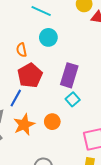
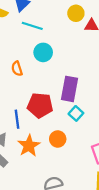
red pentagon: (30, 75) -> (40, 105), moved, turned -30
blue line: (16, 98) -> (17, 119), turned -30

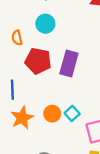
red pentagon: (40, 105) -> (38, 61), moved
cyan square: (76, 113) -> (72, 113), moved

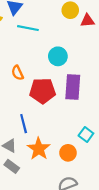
cyan circle: (45, 24) -> (58, 56), moved
orange circle: (52, 114) -> (68, 153), moved

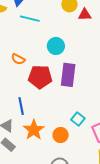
orange semicircle: (18, 73) -> (18, 59), turned -40

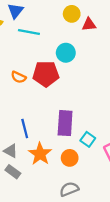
cyan circle: (56, 46) -> (66, 53), moved
purple rectangle: (68, 75) -> (65, 123), moved
red pentagon: (40, 77) -> (46, 74), moved

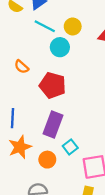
yellow circle: (72, 14) -> (73, 26), moved
cyan circle: (66, 53) -> (60, 47), moved
red pentagon: (46, 74) -> (53, 85), moved

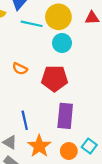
yellow circle: (73, 26) -> (58, 17), size x1.5
cyan circle: (60, 47) -> (62, 43), moved
cyan square: (70, 147) -> (89, 146), moved

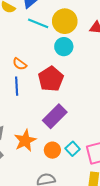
red pentagon: (55, 78) -> (51, 79), turned 30
purple rectangle: (65, 116) -> (55, 116), turned 30
blue line: (25, 120) -> (17, 86), moved

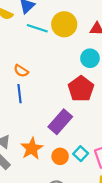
cyan circle: (64, 47) -> (90, 58), moved
red pentagon: (51, 79) -> (81, 89), moved

